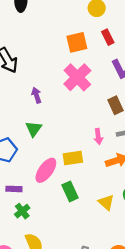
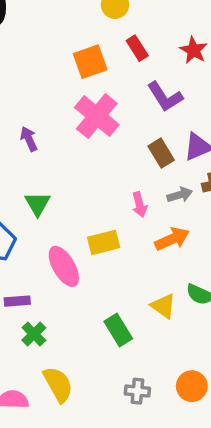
purple arrow: (36, 95) -> (29, 139), moved
pink ellipse: (46, 170) -> (64, 266), turned -60
green rectangle: (70, 191) -> (118, 330), moved

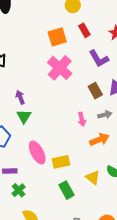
purple arrow: (29, 139) -> (20, 97), moved
yellow rectangle: (104, 242) -> (61, 162), moved

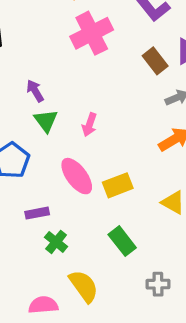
pink cross: (60, 68) -> (92, 33), turned 30
pink arrow: (82, 119) -> (89, 125), moved, turned 40
green rectangle: (67, 190) -> (122, 241), moved

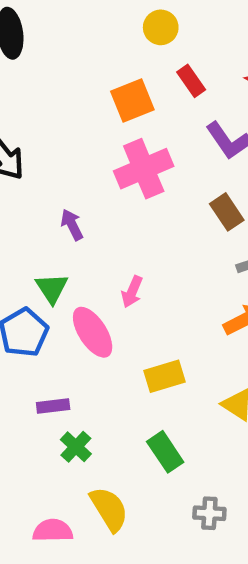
purple arrow: (35, 91) -> (72, 225), moved
green triangle: (46, 121) -> (52, 288), moved
pink ellipse: (77, 176) -> (93, 332), moved

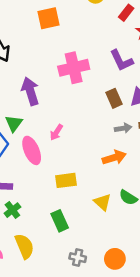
red rectangle: (191, 81) -> (126, 13), moved, turned 63
orange square: (132, 100) -> (48, 18), moved
purple arrow: (72, 225) -> (30, 91), size x1.6

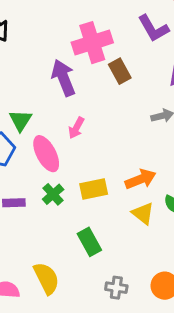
purple arrow: (30, 91) -> (63, 78), moved
brown rectangle: (114, 98) -> (120, 71), moved
orange arrow: (114, 157) -> (141, 179), moved
green cross: (12, 210) -> (53, 194), moved

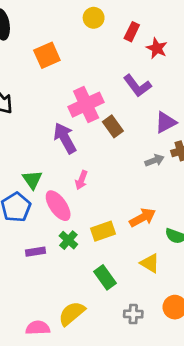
yellow triangle: (143, 213) -> (150, 263), moved
yellow semicircle: (46, 278) -> (72, 313), turned -96

